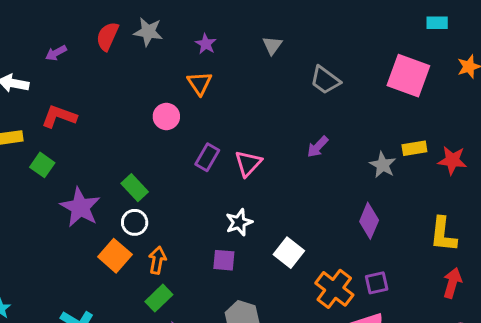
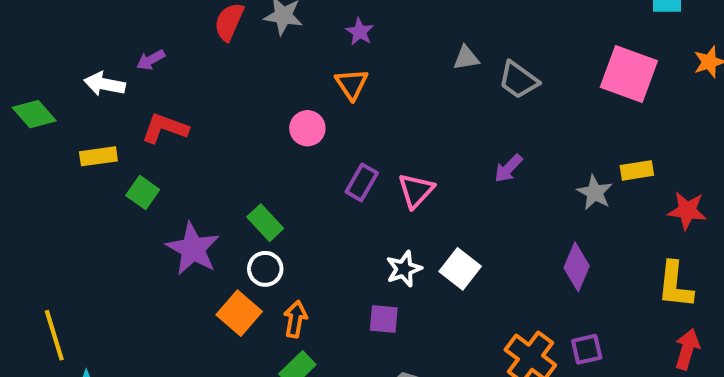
gray triangle: (272, 45) -> (466, 58), moved, turned 45
purple arrow: (56, 53) -> (151, 60), moved
red star: (452, 160) -> (687, 211), moved
white square: (289, 253) -> (460, 269), moved

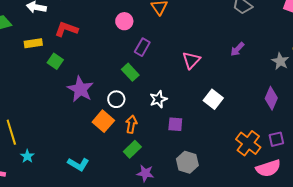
pink circle: (307, 128) -> (124, 21), moved
purple rectangle: (362, 182) -> (142, 47), moved
green rectangle: (265, 223) -> (130, 72), moved
white star: (404, 269) -> (158, 99), moved

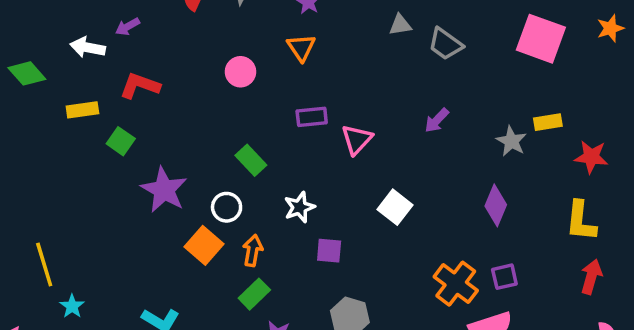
purple rectangle: (142, 47) -> (312, 117), moved, turned 54

